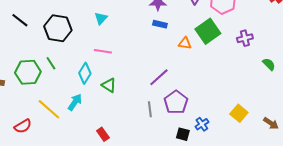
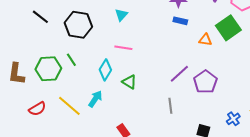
purple pentagon: (176, 102) -> (205, 82), moved
blue cross: (202, 124) -> (233, 119), moved
red semicircle: (23, 126) -> (37, 109), moved

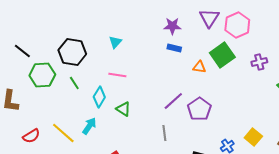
black line: (40, 17) -> (22, 51), moved
green line: (71, 60) -> (74, 83), moved
green hexagon: (48, 69) -> (42, 75), moved

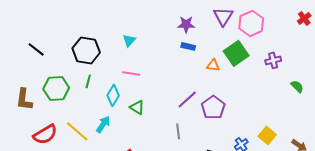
green hexagon: (42, 75) -> (56, 88), moved
green line: (74, 83) -> (88, 81), turned 48
red semicircle: (31, 136) -> (45, 134), size x1.4

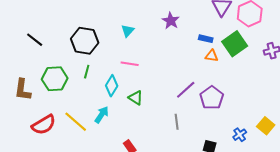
purple star: (186, 24) -> (171, 21), moved, turned 30
blue rectangle: (188, 46) -> (206, 39), moved

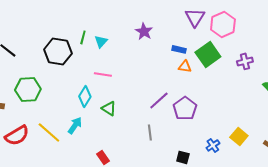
green line: (87, 72) -> (83, 37), moved

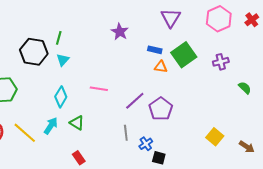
pink hexagon: (223, 24) -> (219, 19), moved
cyan triangle: (101, 41) -> (63, 60), moved
pink line: (103, 74) -> (99, 89), moved
green triangle: (109, 108) -> (77, 123), moved
blue cross: (213, 145) -> (146, 144), moved

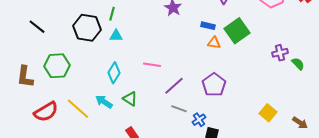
cyan triangle: (63, 60) -> (116, 36), turned 48
purple cross: (221, 62) -> (280, 53), moved
purple line: (135, 101) -> (174, 86), moved
cyan arrow: (51, 126) -> (104, 102), turned -90
gray line: (126, 133) -> (179, 109), turned -63

